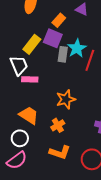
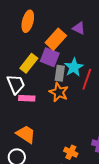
orange rectangle: (59, 20) -> (56, 39), size x1.5
orange star: (66, 99) -> (59, 92), moved, turned -30
orange cross: (58, 125) -> (71, 152), moved, turned -32

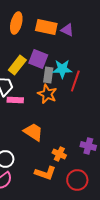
orange rectangle: (56, 39) -> (46, 27), moved, turned 60
cyan star: (74, 67) -> (62, 69), turned 30
orange trapezoid: (26, 134) -> (33, 132), moved

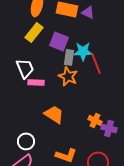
yellow rectangle: (17, 65) -> (34, 32), moved
red line: (75, 81) -> (96, 63), turned -40
orange cross: (59, 154) -> (95, 120), moved

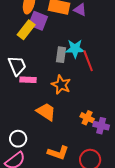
purple square: (59, 41) -> (38, 21), moved
orange star: (68, 76) -> (61, 85), moved

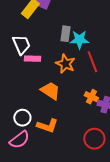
cyan star: (75, 49) -> (79, 40), moved
red line: (88, 61) -> (92, 62), moved
orange L-shape: (58, 153) -> (47, 126), moved

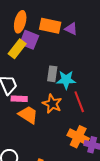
orange trapezoid: (50, 91) -> (28, 115), moved
orange cross: (91, 97) -> (78, 137), size x1.5

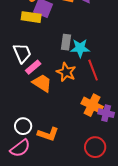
yellow rectangle: (17, 49) -> (31, 17), turned 60
pink rectangle: (19, 99) -> (33, 67), turned -42

